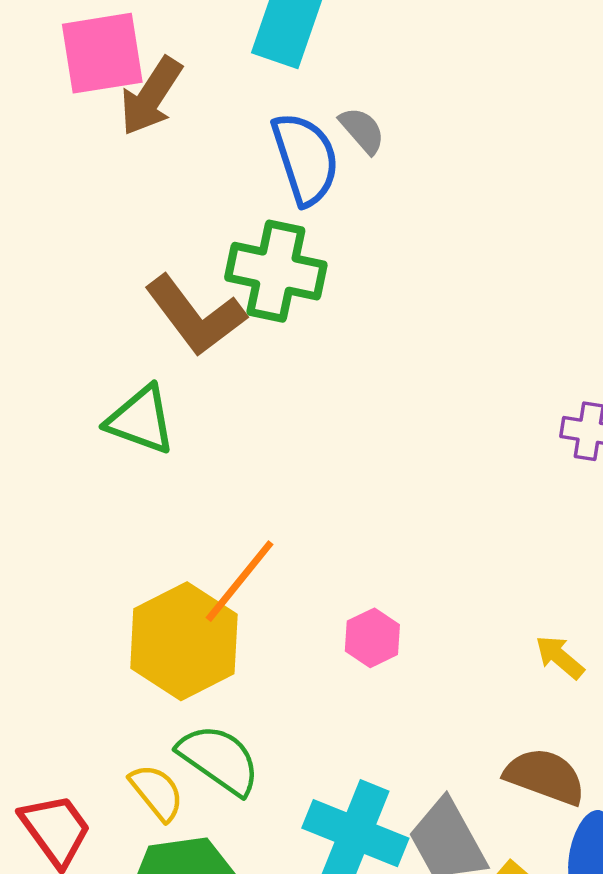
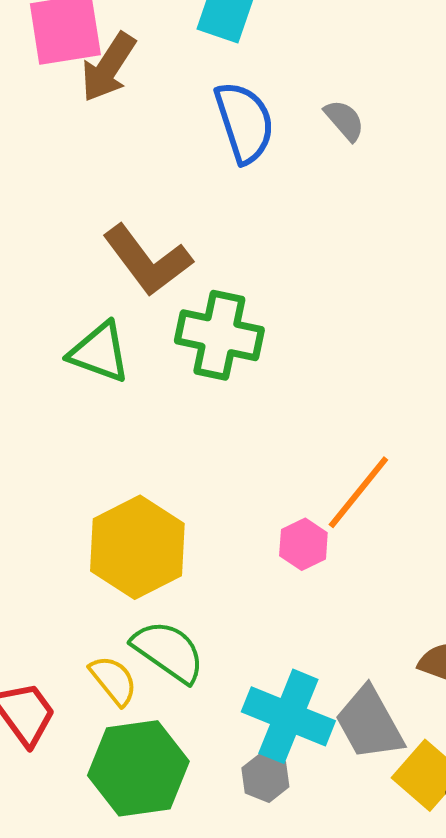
gray semicircle: (362, 130) -> (344, 120), moved
green cross: (276, 271) -> (219, 335), moved
orange line: (240, 581) -> (358, 492), moved

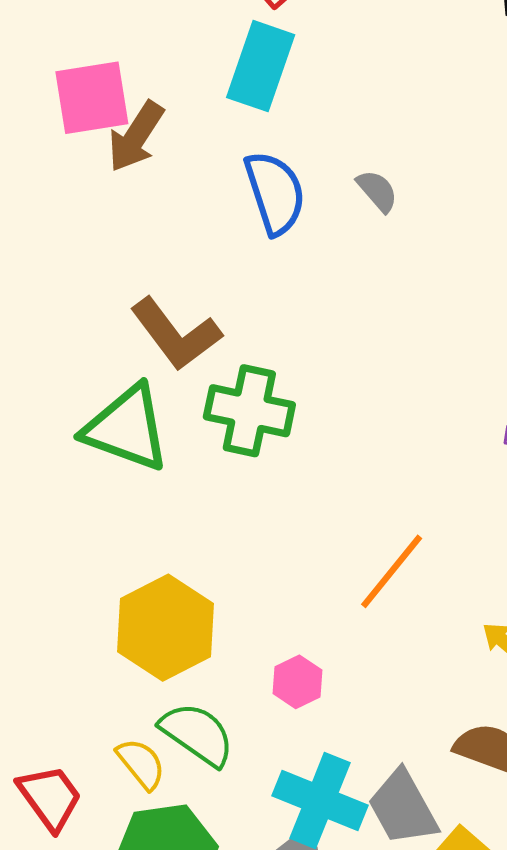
green triangle: (99, 352) -> (127, 428), size x1.4
pink hexagon: (303, 544) -> (297, 682), moved

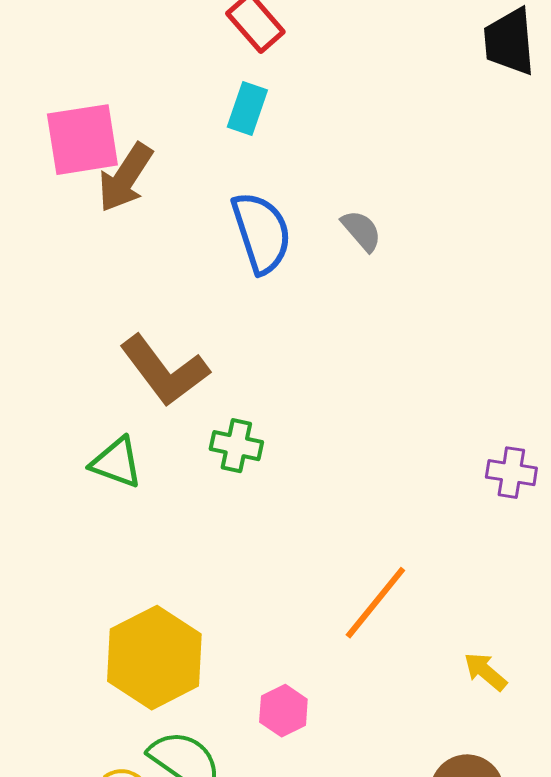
cyan rectangle: (261, 66) -> (247, 109), size x0.6
green cross: (249, 411) -> (236, 446), size x0.6
green triangle: (127, 428) -> (116, 463), size x0.6

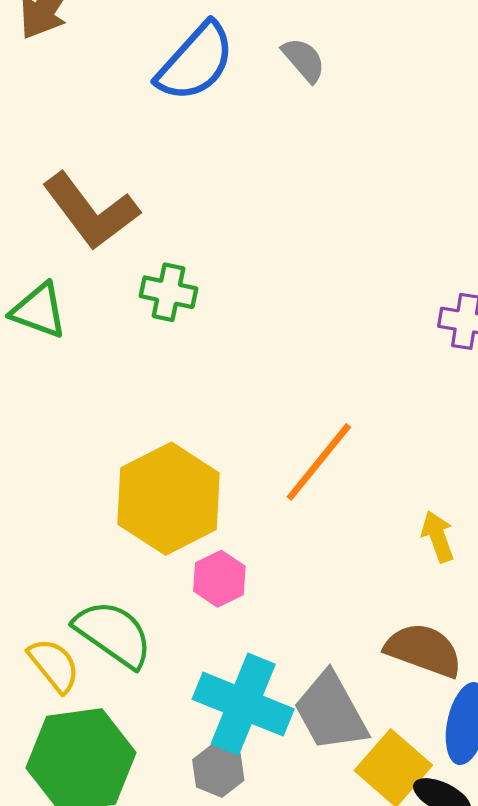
blue semicircle: (261, 233) -> (196, 62), turned 60
yellow hexagon: (154, 658) -> (169, 499), moved
yellow arrow: (485, 672) -> (438, 537), turned 30

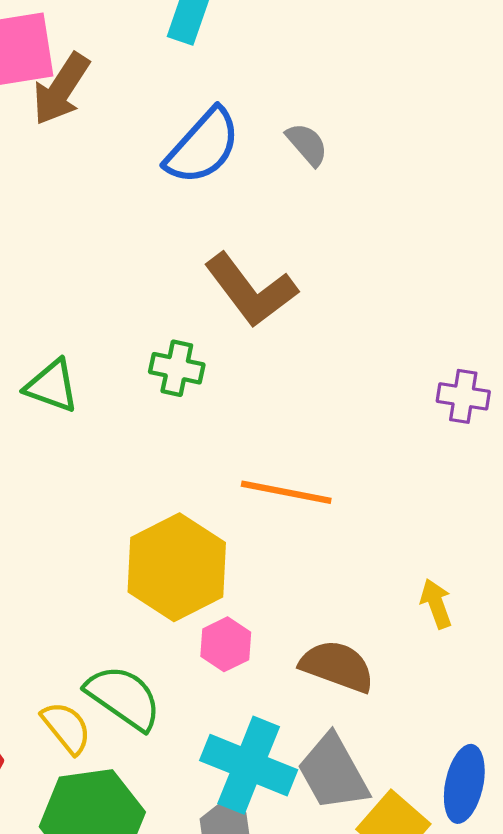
brown L-shape: (91, 211) -> (251, 290), moved
orange line: (319, 462) -> (286, 492), moved, turned 62
brown semicircle: (424, 650) -> (337, 666), moved

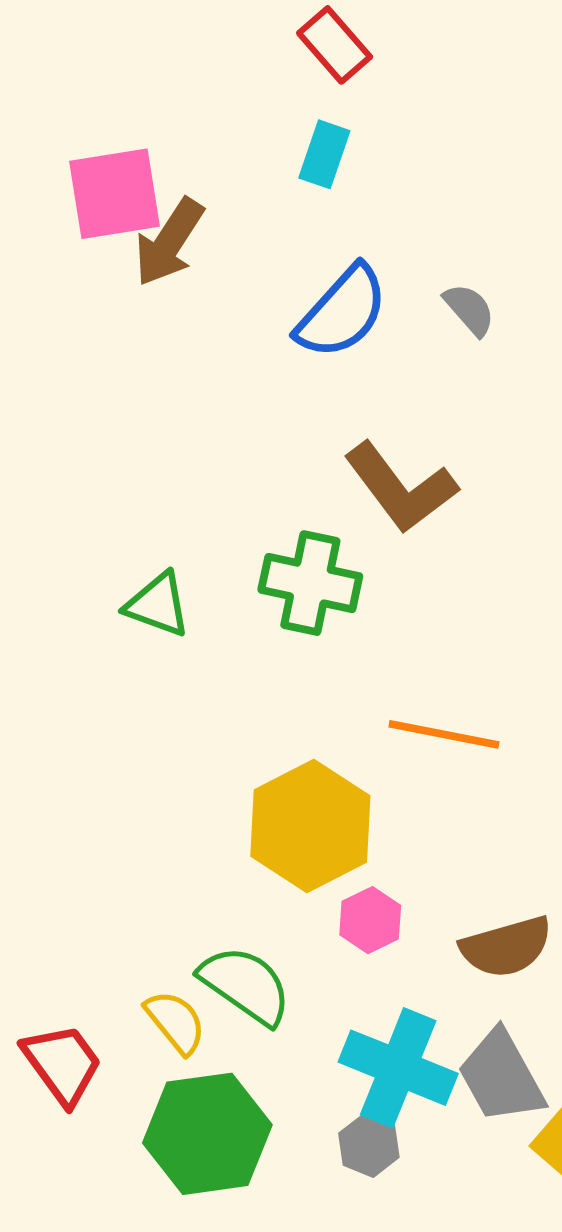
green cross: (177, 368) -> (310, 583), size x1.5
brown semicircle: (337, 666) -> (506, 947), turned 144

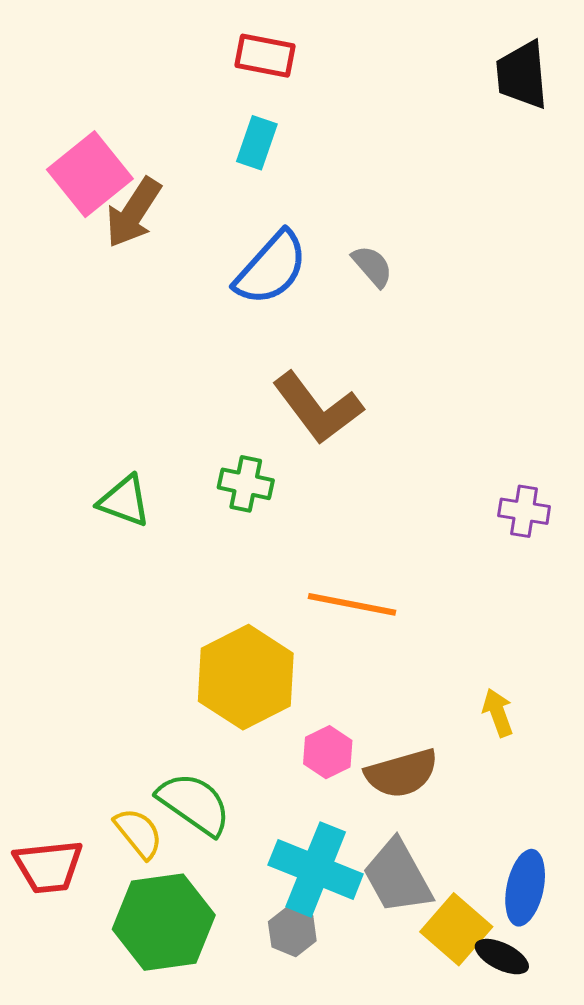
red rectangle: (335, 45) -> (265, 56), turned -38
pink square: (114, 194) -> (90, 174), turned -30
green cross: (310, 583) -> (246, 484), size x0.7
pink hexagon: (370, 920) -> (328, 752), moved
red trapezoid: (62, 1064) -> (48, 866), turned 120

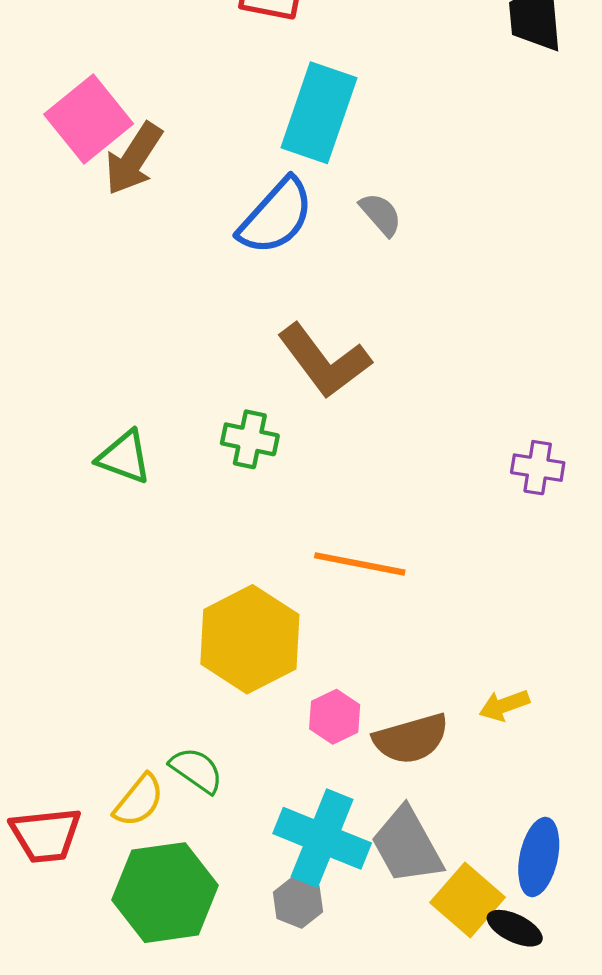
cyan rectangle: (257, 143) -> (319, 113), moved, size x1.8
yellow arrow: (498, 713) -> (504, 705), moved, turned -90
green semicircle: (194, 804) -> (196, 770), size x0.7
yellow semicircle: (138, 833) -> (139, 800), turned 78

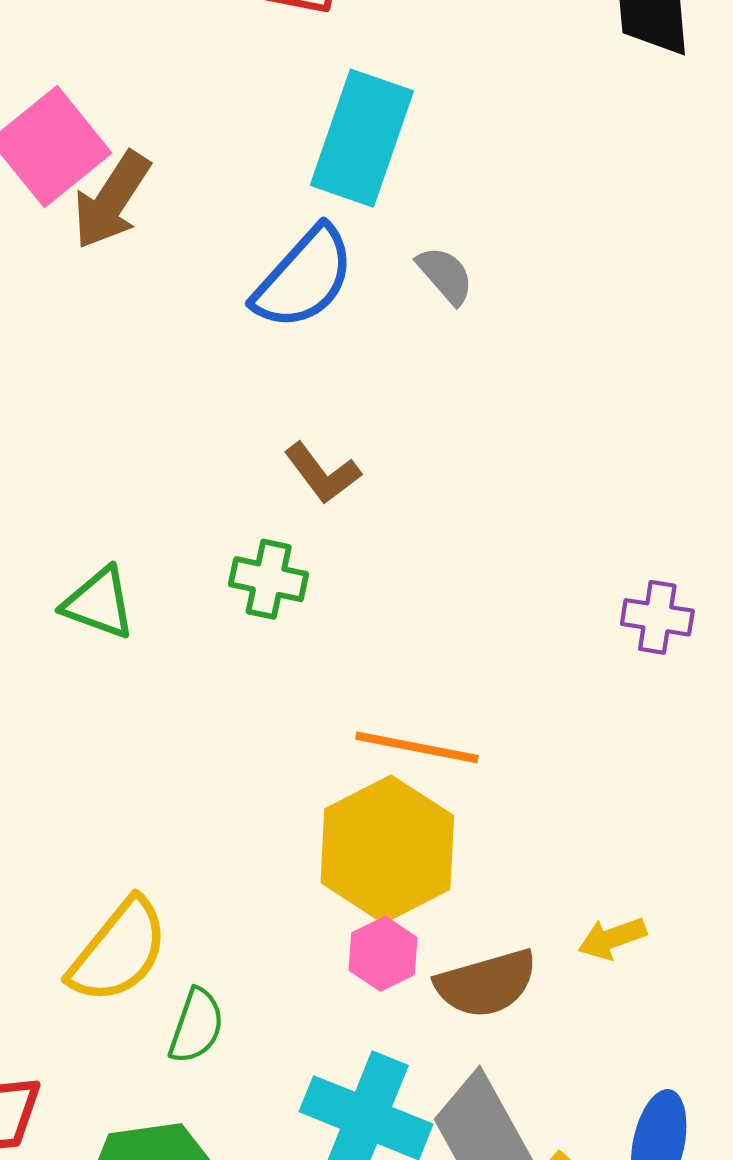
brown L-shape: (324, 361) -> (322, 473), moved, size x0.6
yellow hexagon: (250, 639) -> (387, 849), moved
green semicircle: (196, 770) -> (196, 1026), turned 74
yellow semicircle: (139, 800) -> (119, 951), moved, size x1.5

